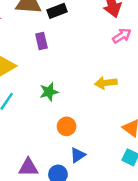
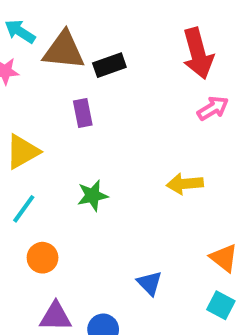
orange circle: (67, 126) -> (43, 258), moved
blue triangle: (78, 155) -> (149, 283), moved, turned -42

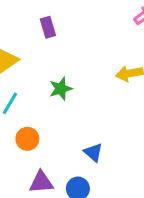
blue triangle: (149, 283) -> (93, 152), moved

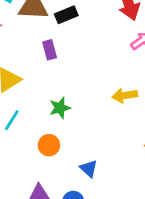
orange circle: (27, 139) -> (49, 145), moved

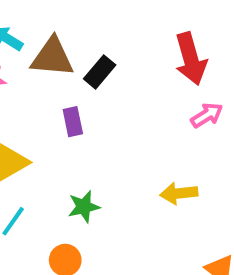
black rectangle: (66, 15) -> (100, 72), turned -30

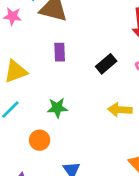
black rectangle: (100, 72) -> (106, 64), moved

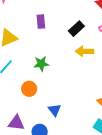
yellow arrow: (120, 110) -> (84, 51), moved

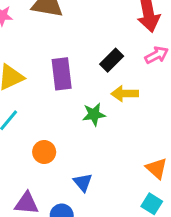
purple rectangle: (41, 22) -> (62, 74), moved, size x1.5
green star: (41, 64) -> (94, 114), moved

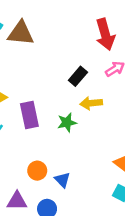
purple rectangle: (62, 74) -> (29, 115), moved
orange circle: (44, 152) -> (37, 171), moved

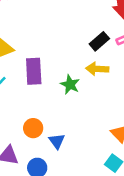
black rectangle: (78, 76) -> (99, 41), moved
green star: (67, 123) -> (70, 85), turned 30

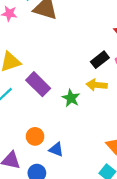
purple rectangle: (34, 71) -> (38, 84), turned -45
blue triangle: (57, 141) -> (56, 149), turned -35

